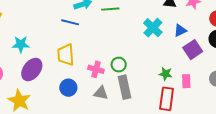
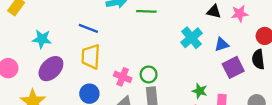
blue line: (70, 22) -> (88, 28), moved

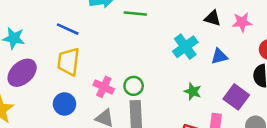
purple square: (233, 67) -> (236, 97), moved, turned -30
green star: (200, 91) -> (193, 91), moved

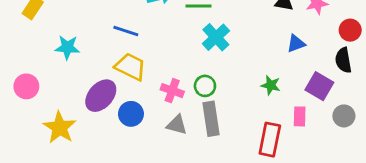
cyan cross: (185, 47) -> (216, 37), moved
yellow trapezoid: (68, 62) -> (130, 67), turned 116
purple ellipse: (22, 73) -> (101, 96), moved

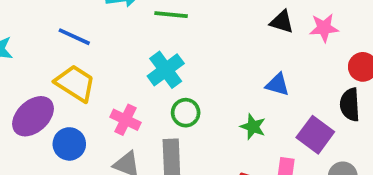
cyan cross: (216, 37) -> (166, 70), moved
blue triangle: (296, 44) -> (277, 85), moved, turned 30
green circle: (205, 86) -> (186, 113), moved

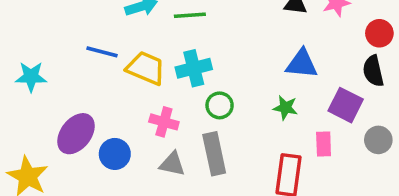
cyan cross: (166, 70) -> (194, 68), turned 32
yellow trapezoid: (75, 83) -> (146, 68), moved
blue triangle: (277, 85) -> (302, 64), size x1.4

